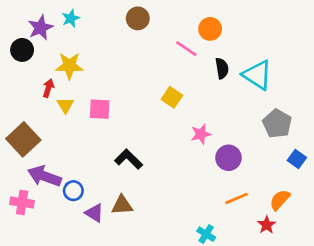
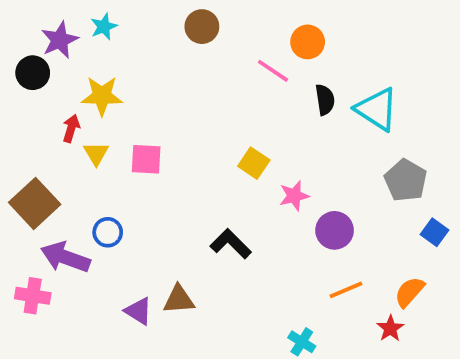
yellow square: (172, 97) -> (254, 163), moved
black L-shape: (129, 159) -> (231, 244), moved
blue circle: (73, 191) -> (108, 232), moved

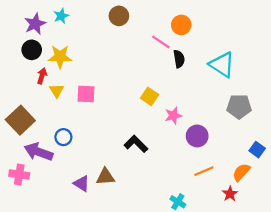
black circle: (33, 73) -> (32, 50), moved
black semicircle: (325, 100) -> (179, 59), moved
gray pentagon: (406, 180) -> (239, 107), turned -30
blue square: (435, 232) -> (257, 150), moved

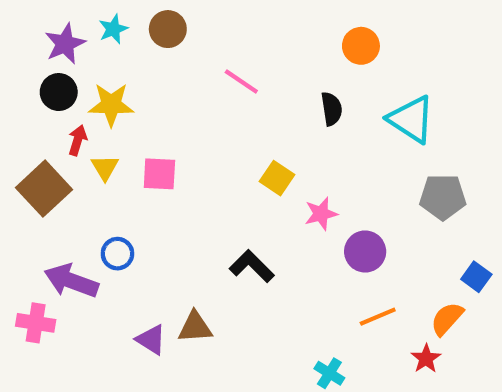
brown circle: (119, 16) -> (168, 29), moved
orange circle: (181, 25) -> (361, 46), moved
pink line: (161, 42) -> (241, 82), moved
brown square: (20, 120) -> (44, 189), moved

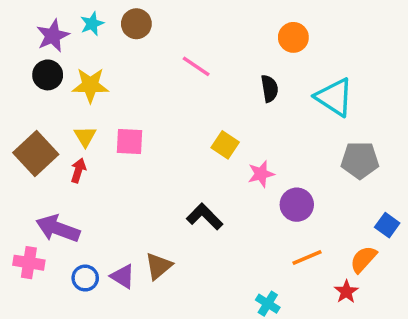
red arrow: (78, 140) -> (78, 171), moved
blue circle: (117, 254) -> (85, 278), moved
brown triangle: (195, 327) -> (159, 266), turned -36

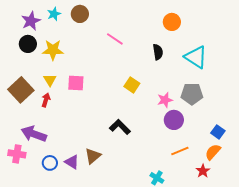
gray pentagon: (360, 160) -> (192, 94), moved
pink star: (261, 174) -> (165, 100), moved
blue square: (387, 225) -> (218, 132), moved

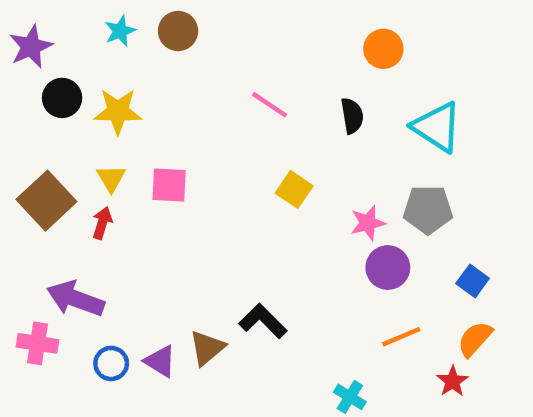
purple star: (31, 21) -> (31, 47), moved
pink line: (115, 39) -> (270, 105), moved
black L-shape: (120, 127) -> (263, 321), moved
blue square: (218, 132) -> (473, 281), moved

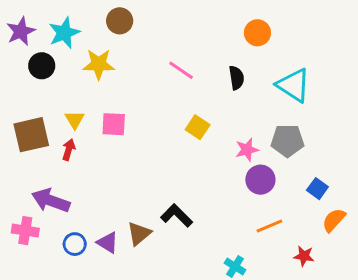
cyan star: (120, 31) -> (64, 33), moved, size x1.5
yellow star: (118, 111) -> (99, 64), moved
brown square: (46, 201) -> (31, 135), turned 30
orange semicircle: (475, 339) -> (334, 220), moved
red star: (453, 381) -> (304, 256), turned -30

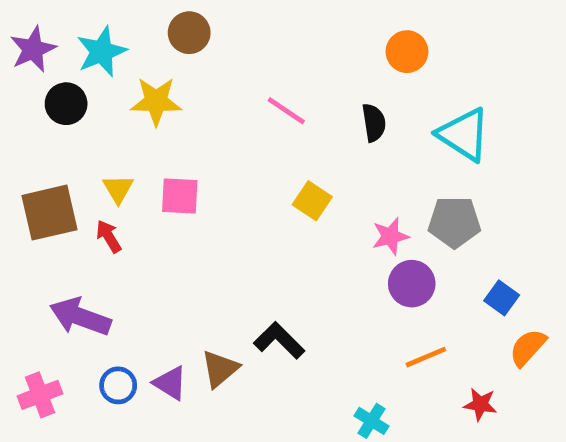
red arrow: (69, 150) -> (109, 236), turned -48
pink cross: (25, 231) -> (40, 395), moved, turned -30

